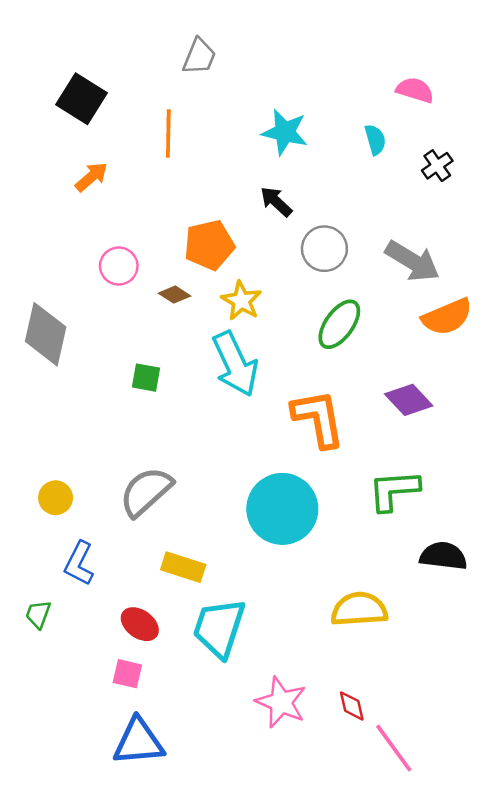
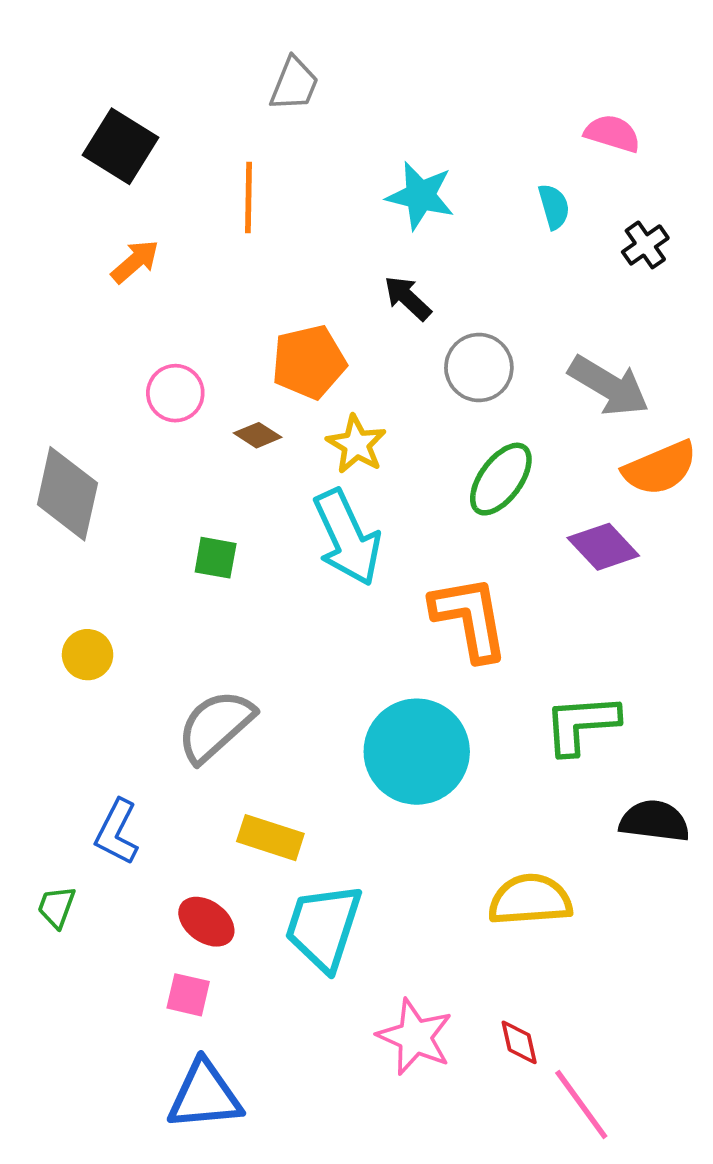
purple diamond: (409, 400) -> (603, 547), moved
yellow circle: (56, 498) -> (88, 655), moved

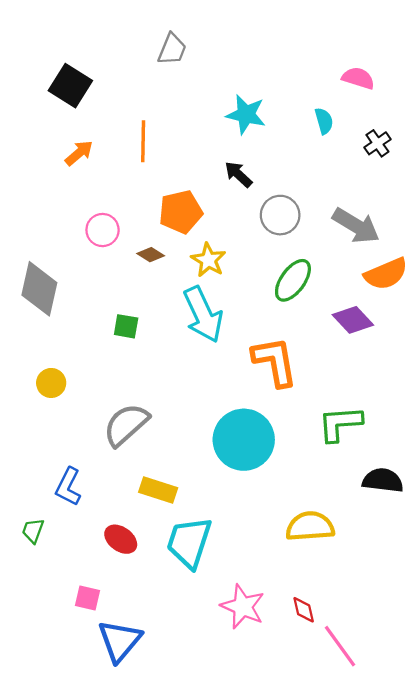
orange line: (248, 197) -> (143, 141), moved
pink square: (188, 995) -> (88, 598), moved
blue triangle: (205, 1095) -> (120, 641), turned -45

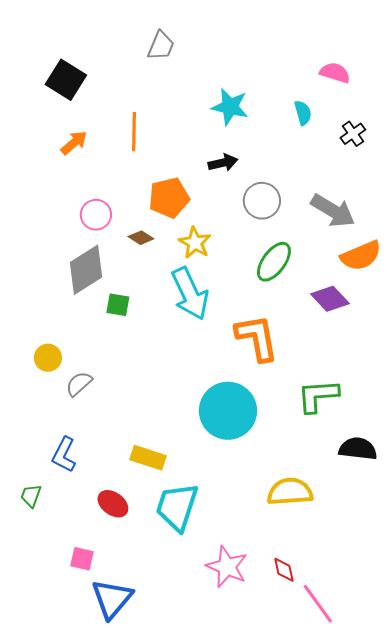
black arrow: (238, 174) -> (223, 163), turned 124
gray diamond: (39, 289) -> (86, 270), moved, turned 45
gray semicircle: (126, 425) -> (79, 384), moved, size x0.6

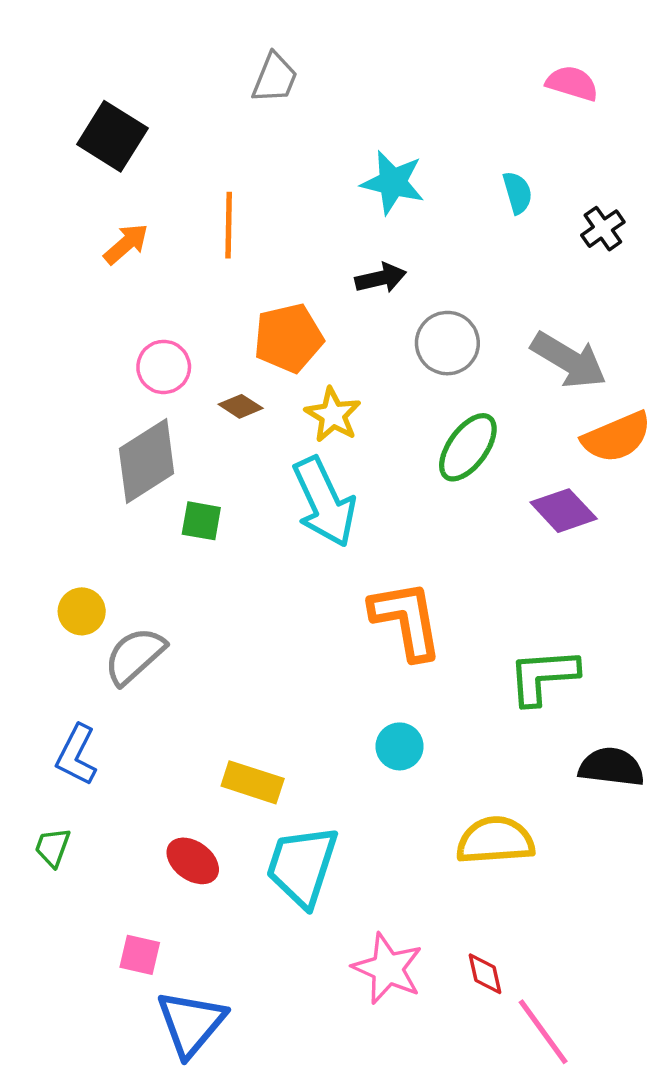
pink semicircle: (335, 73) -> (572, 83), moved
orange L-shape: (257, 338) -> (406, 620), moved
gray semicircle: (79, 384) -> (135, 656), size x1.4
cyan circle: (228, 411) -> (400, 746), moved, size x0.5
blue L-shape: (64, 455) -> (77, 755), moved

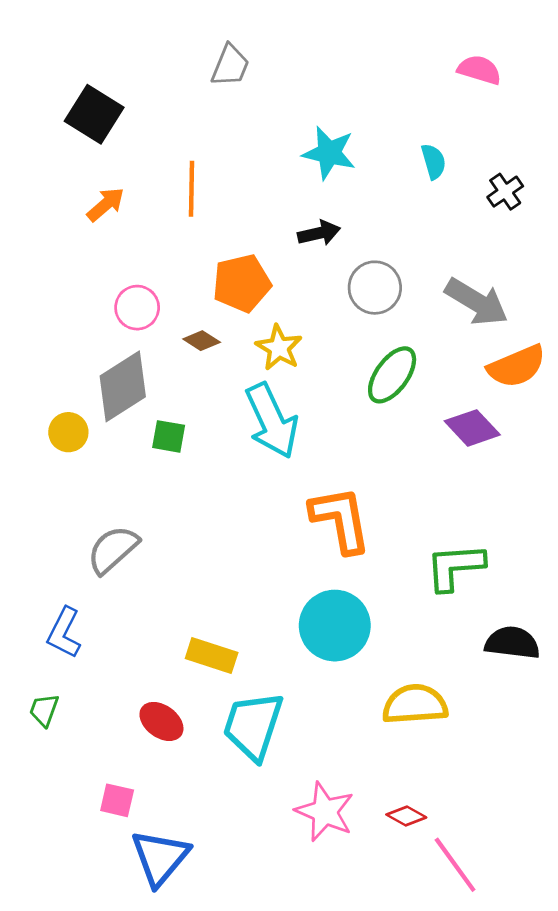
yellow circle: (82, 611) -> (68, 432), moved
cyan circle: (400, 746) -> (335, 626), size x1.8
red diamond: (485, 974) -> (406, 816), turned -48

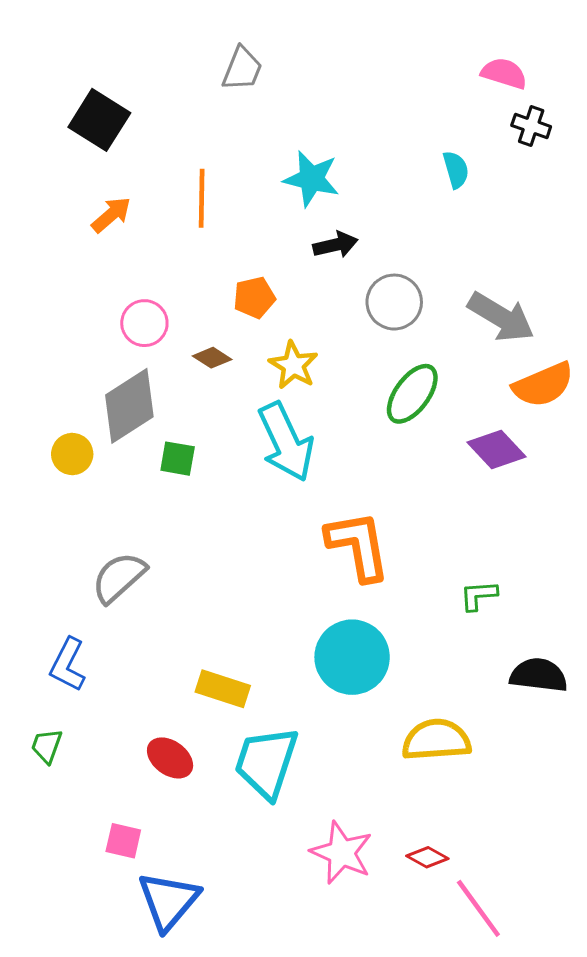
cyan star: (329, 153) -> (311, 179), moved
black cross: (505, 192) -> (531, 126), moved, turned -36
orange pentagon: (242, 283) -> (254, 298), size x0.7
green L-shape: (455, 567) -> (478, 595), size x0.6

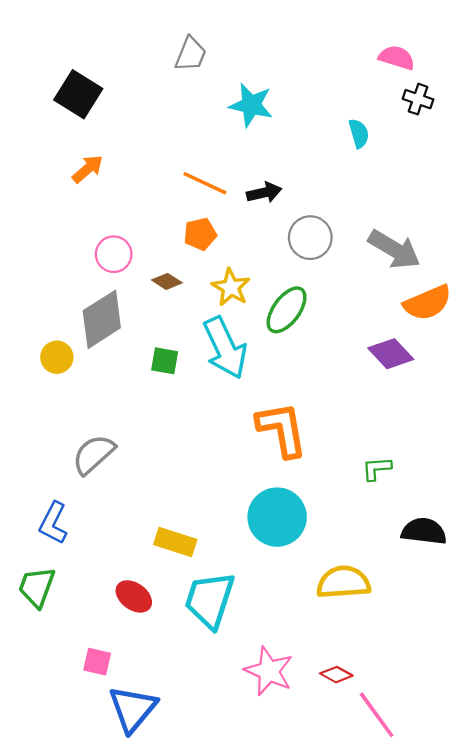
cyan star: (311, 179) -> (251, 105), moved
orange line: (202, 198) -> (205, 183), moved, turned -66
green ellipse: (412, 394) -> (287, 310), moved
green square: (178, 459) -> (165, 361), moved
green trapezoid: (47, 746) -> (37, 587), size x1.5

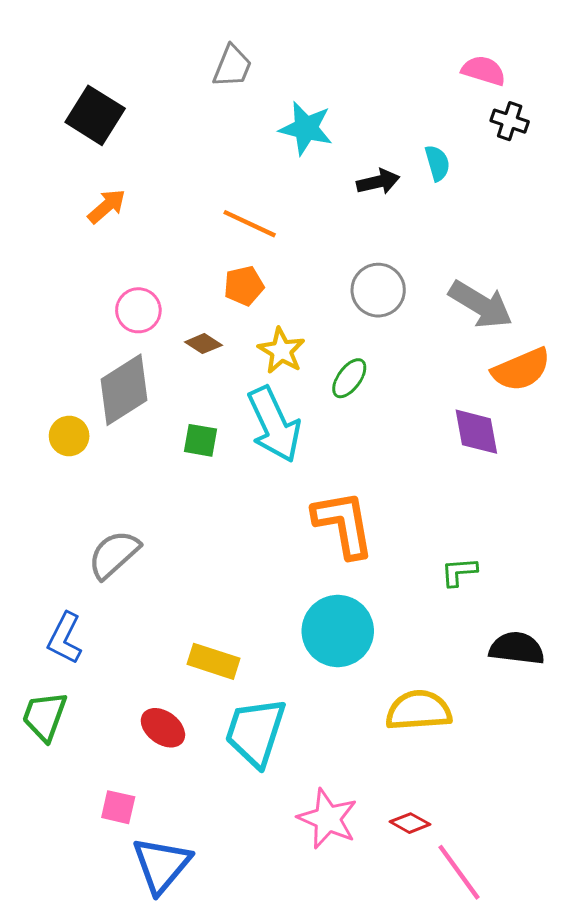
black arrow: (264, 193) -> (378, 182), moved
green ellipse: (287, 310) -> (349, 378), size x0.7
purple diamond: (391, 354) -> (476, 432), turned 33

